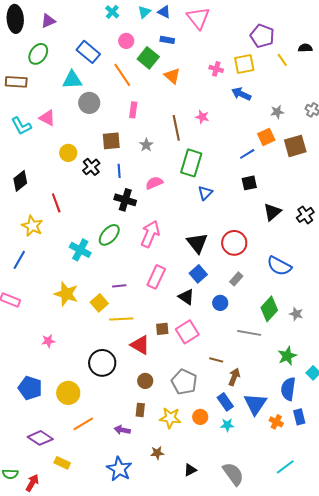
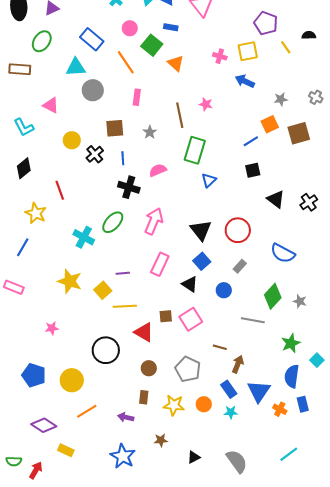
cyan L-shape: (21, 126) -> (24, 127), moved
black triangle: (272, 212) -> (276, 199), turned -42

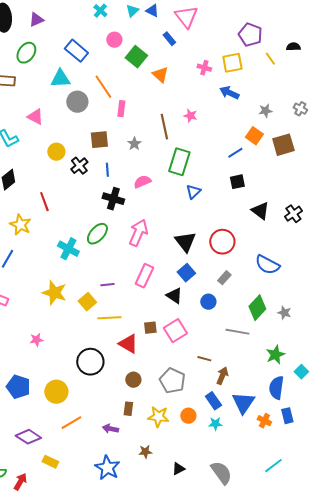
blue rectangle: (171, 27) -> (169, 39), moved, turned 40
orange line: (126, 62) -> (103, 87), moved
orange square: (270, 124) -> (254, 136), turned -30

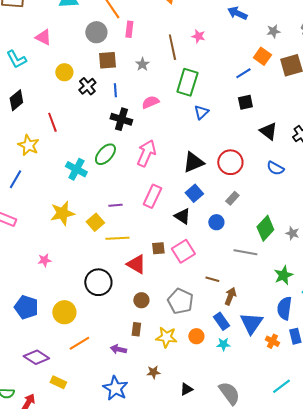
gray circle: (77, 102) -> (96, 32), moved
black triangle: (185, 242) -> (193, 162), turned 45
blue semicircle: (267, 265) -> (275, 168), moved, size x0.7
yellow star: (54, 293) -> (62, 213), turned -30

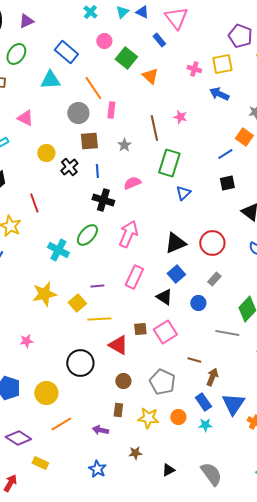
blue star: (115, 388) -> (97, 469), size x0.7

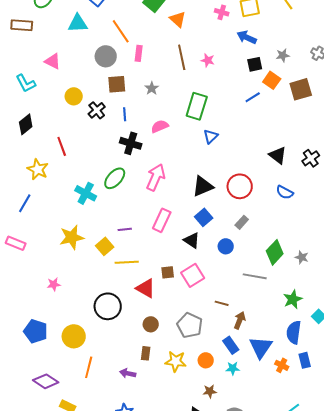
brown line: (154, 128) -> (182, 57), moved
black square: (227, 183) -> (255, 64), moved
orange line: (61, 424) -> (89, 367), turned -45
brown star: (135, 453) -> (210, 391), moved

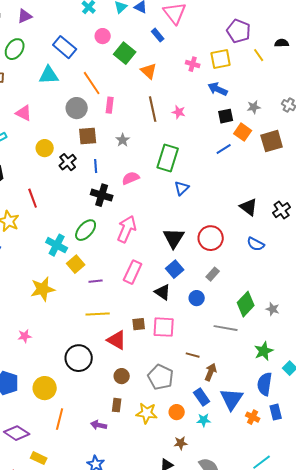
black triangle: (203, 186) -> (174, 238), turned -35
yellow square: (105, 246) -> (76, 264), moved
pink square: (193, 275) -> (164, 327), turned 35

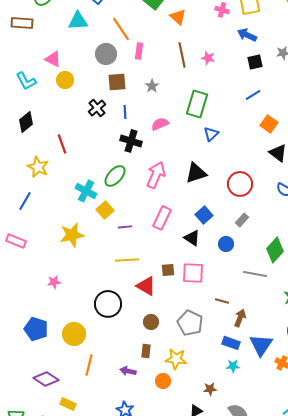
orange square: (243, 132) -> (269, 124), moved
yellow circle: (45, 148) -> (65, 80), moved
black triangle: (174, 238) -> (196, 173), moved, turned 40
blue rectangle: (202, 397) -> (231, 343), turned -36
orange circle: (177, 412) -> (163, 381), moved

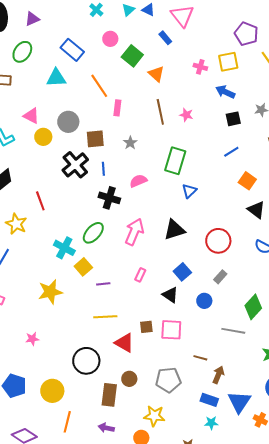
gray circle: (106, 54) -> (68, 122), moved
black cross: (97, 108) -> (75, 165), size x1.5
pink rectangle: (162, 218) -> (140, 275), size x0.6
gray pentagon: (190, 323) -> (168, 380), turned -30
brown rectangle: (146, 351) -> (109, 395), moved, size x1.6

